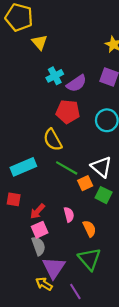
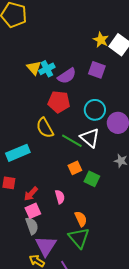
yellow triangle: (40, 42) -> (34, 68), moved
white triangle: (101, 167) -> (90, 138), moved
green line: (67, 168) -> (72, 141), moved
orange semicircle: (89, 229) -> (81, 219), moved

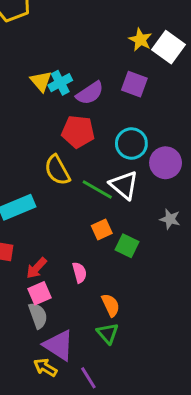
green triangle: (79, 238) -> (108, 333), size x0.7
purple triangle: (46, 246) -> (59, 345), turned -30

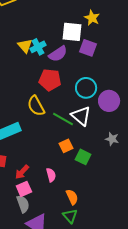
white square: (168, 47) -> (72, 32), moved, turned -30

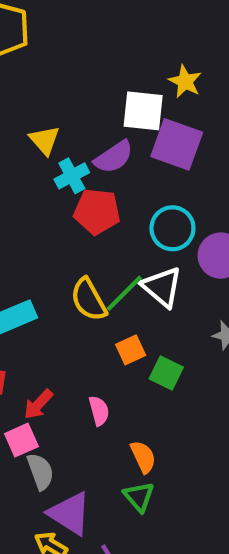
cyan cross: (38, 47) -> (72, 176), moved
purple square: (88, 48) -> (177, 144), size x1.4
yellow semicircle: (36, 106) -> (89, 300), moved
green line: (63, 119) -> (124, 293), turned -75
pink square: (24, 189) -> (21, 440), moved

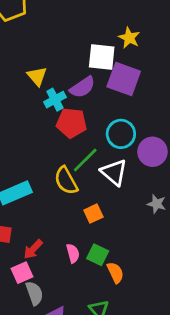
green line: (124, 293) -> (85, 160), moved
green square: (166, 373) -> (98, 255), moved
orange semicircle: (143, 457) -> (115, 273), moved

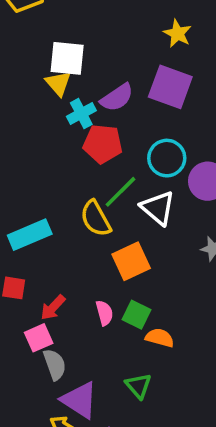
white square: (102, 57) -> (67, 58), moved
orange square: (93, 214) -> (131, 261), size x1.5
orange semicircle: (115, 273) -> (160, 338), turned -50

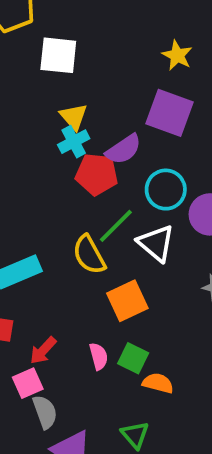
white square: (67, 58) -> (58, 55), moved
yellow triangle: (58, 83) -> (74, 117), moved
purple semicircle: (117, 98) -> (124, 149), moved

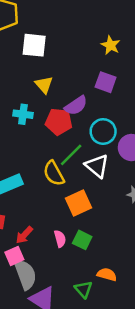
purple square: (170, 113) -> (106, 82), size x0.7
cyan cross: (74, 142) -> (23, 114), moved, turned 36
orange semicircle: (158, 383) -> (107, 274), moved
gray semicircle: (45, 412) -> (25, 274), size x1.4

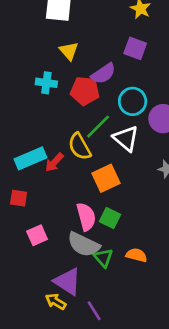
red arrow: (24, 235) -> (54, 162), moved
pink semicircle: (60, 239) -> (86, 217), size x1.5
gray semicircle: (25, 274) -> (83, 245), moved, turned 136
green triangle: (83, 289) -> (103, 258), moved

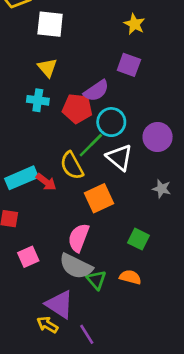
yellow triangle: (69, 51) -> (47, 68), moved
cyan circle: (133, 101) -> (111, 122), moved
red arrow: (54, 162) -> (46, 182), turned -96
pink semicircle: (86, 217) -> (79, 238), turned -144
green square: (110, 218) -> (138, 239), moved

